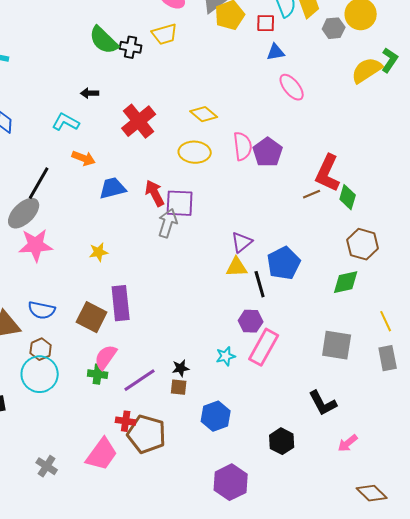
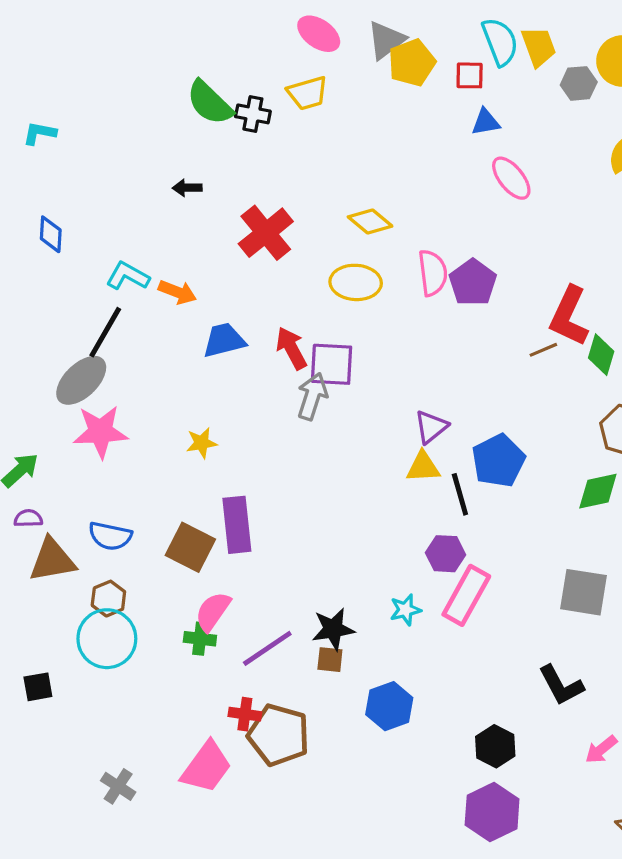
cyan L-shape: (66, 122) -> (128, 276), moved
black star: (181, 368) -> (333, 629), size x1.5
purple hexagon: (231, 482) -> (492, 812), moved

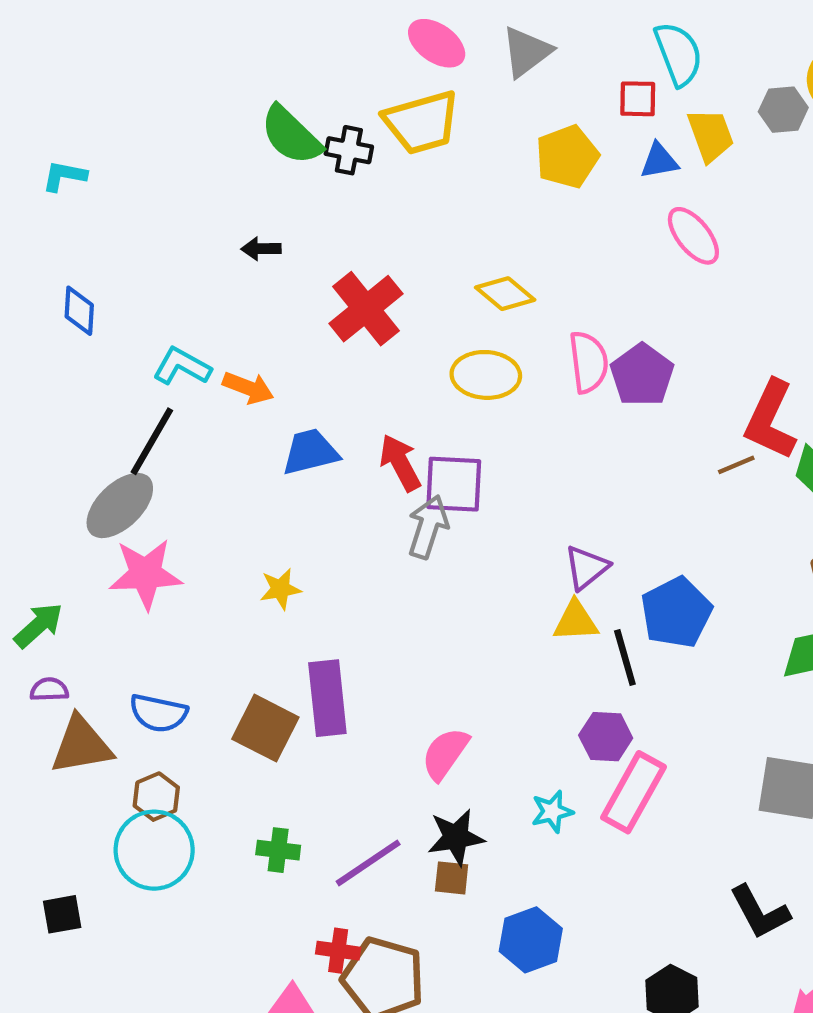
yellow trapezoid: (539, 47) -> (711, 135), moved
yellow pentagon: (412, 63) -> (567, 157), moved
yellow trapezoid: (307, 93) -> (422, 122), size x1.4
pink semicircle: (213, 611) -> (445, 754), moved

